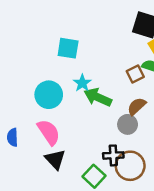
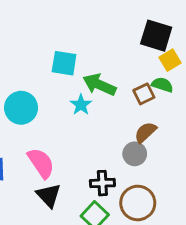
cyan circle: (49, 95) -> (21, 108), moved
green arrow: (98, 97) -> (99, 85), moved
black cross: (113, 155) -> (102, 183), moved

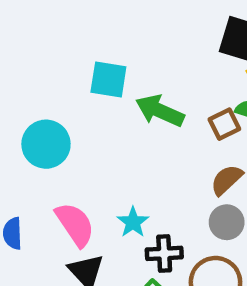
cyan star: (81, 105) -> (133, 222), moved
gray circle: (135, 154) -> (227, 222), moved

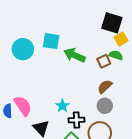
cyan circle: (46, 144) -> (23, 49), moved
pink semicircle: (75, 224) -> (23, 106), moved

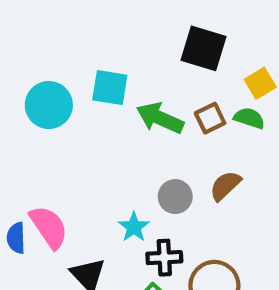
black square: (112, 23) -> (204, 48), moved
brown square: (104, 61) -> (210, 118), moved
gray circle: (105, 106) -> (175, 197), moved

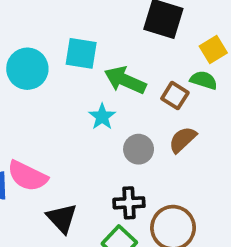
brown square: (210, 118) -> (175, 96), moved, turned -32
pink semicircle: (49, 227) -> (27, 176), turned 150
cyan star: (134, 227) -> (102, 117), moved

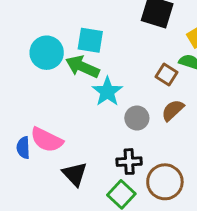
green arrow: (125, 80) -> (82, 67), moved
cyan star: (102, 117) -> (107, 92), size x1.4

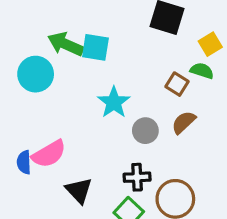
cyan circle: (47, 53) -> (36, 74), moved
green arrow: (82, 67) -> (66, 44), moved
pink semicircle: (47, 140) -> (49, 154), turned -56

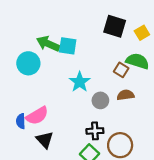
yellow square: (210, 44) -> (142, 33), moved
green semicircle: (202, 71) -> (138, 61), size x1.5
brown semicircle: (184, 122) -> (126, 95), turned 35
black triangle: (79, 191) -> (45, 140), moved

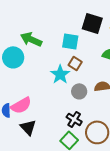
cyan square: (68, 46) -> (70, 41), moved
brown square: (121, 70) -> (75, 63), moved
black cross: (95, 131) -> (74, 119), turned 35

